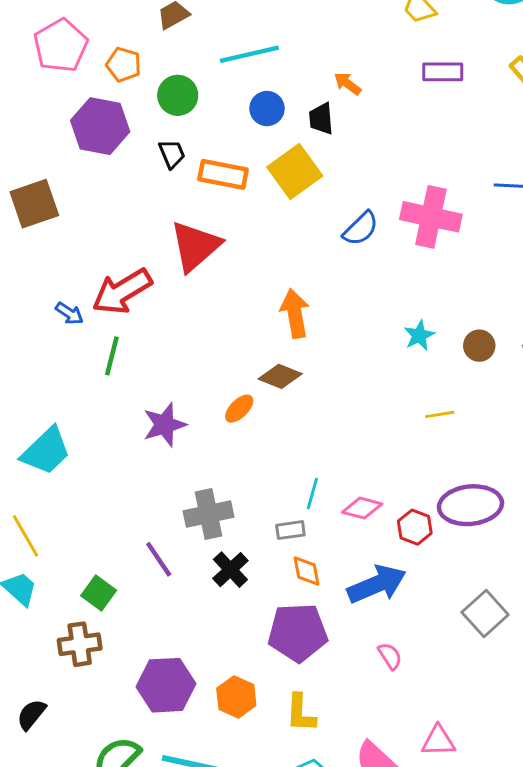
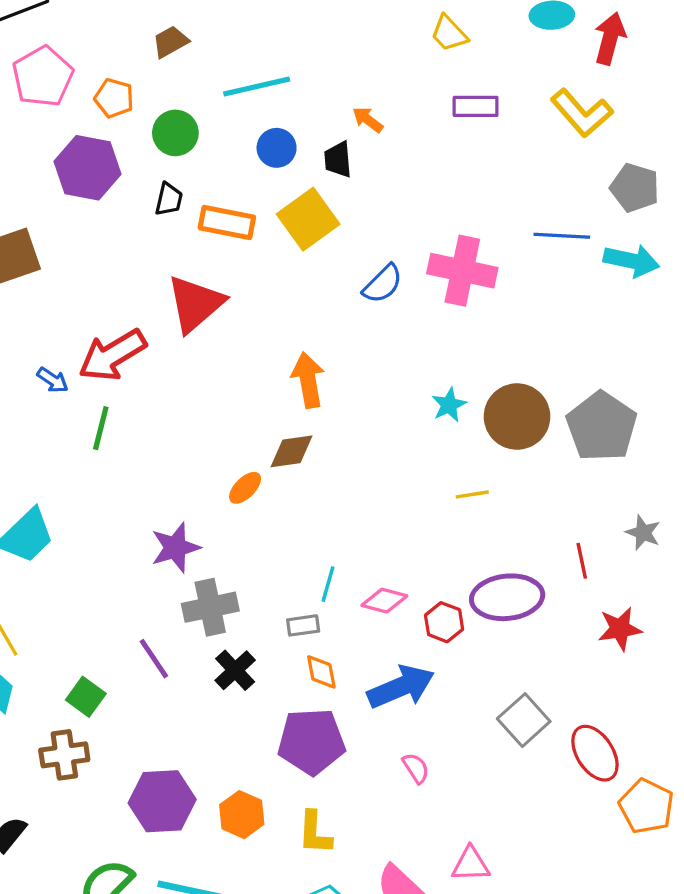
black trapezoid: (172, 154) -> (169, 199), turned 36
brown circle: (479, 346) -> (517, 417), size x1.8
brown diamond: (280, 376) -> (291, 451), turned -30
purple star: (165, 425) -> (175, 548), moved

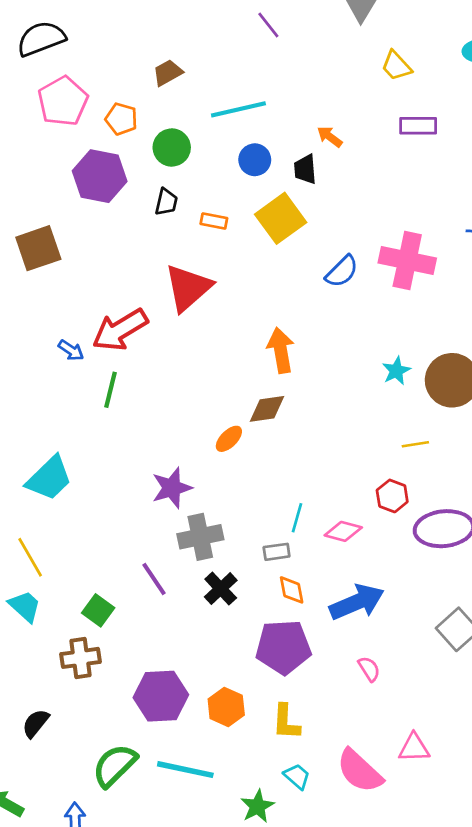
orange rectangle: (227, 222) -> (214, 221), size x0.6
red hexagon: (444, 622) -> (392, 496), moved

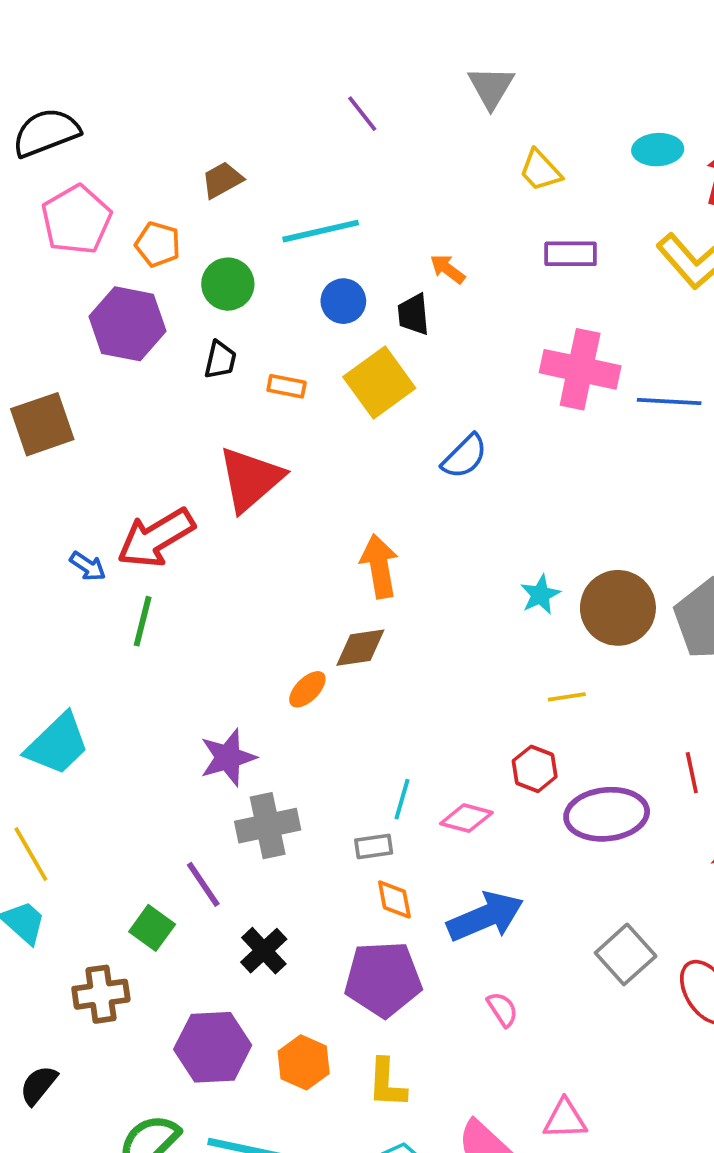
pink cross: (407, 260) -> (580, 369), moved
black cross: (221, 589) -> (264, 951), moved
green square: (98, 610) -> (152, 928), moved

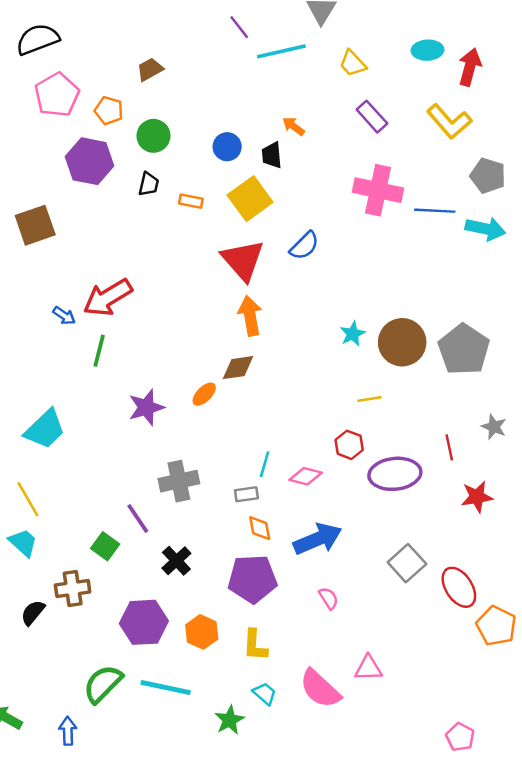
cyan line: (321, 231) -> (281, 51), moved
purple rectangle: (571, 254) -> (372, 117), turned 48
red triangle: (251, 479) -> (243, 260), moved, turned -30
purple star: (228, 757) -> (146, 407), moved
black semicircle: (38, 1085) -> (33, 613), moved

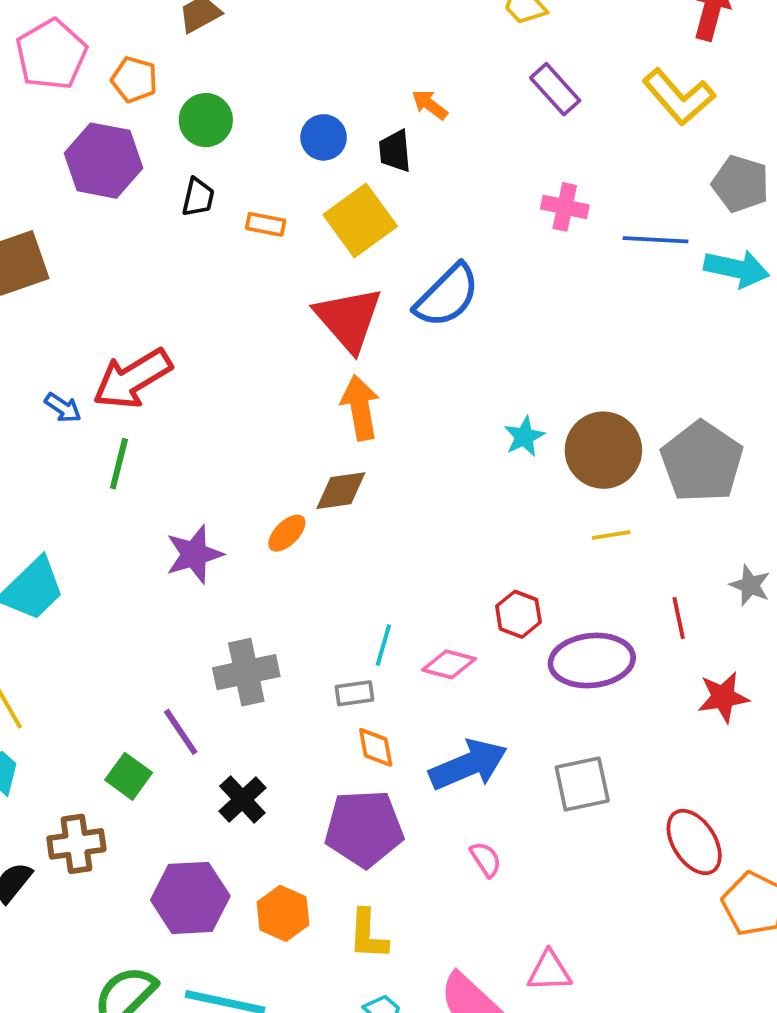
pink cross: (378, 190) -> (565, 207), size x0.6
blue semicircle: (304, 246) -> (447, 296), size x1.4
yellow line: (370, 399) -> (611, 535), moved
gray square: (407, 563) -> (582, 784), moved, turned 30

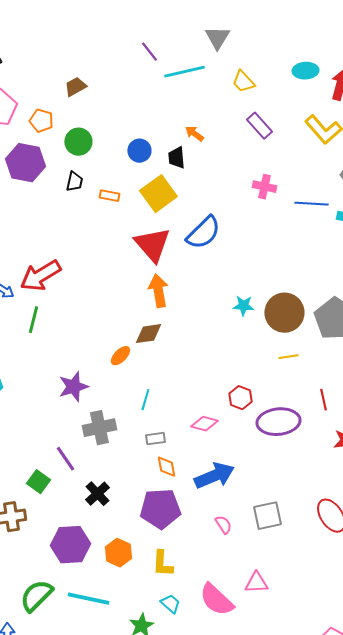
cyan star: (524, 437) -> (243, 306), turned 30
purple star: (194, 554) -> (73, 387), moved
cyan line: (383, 645) -> (145, 400), moved
gray square: (582, 784) -> (267, 516), moved

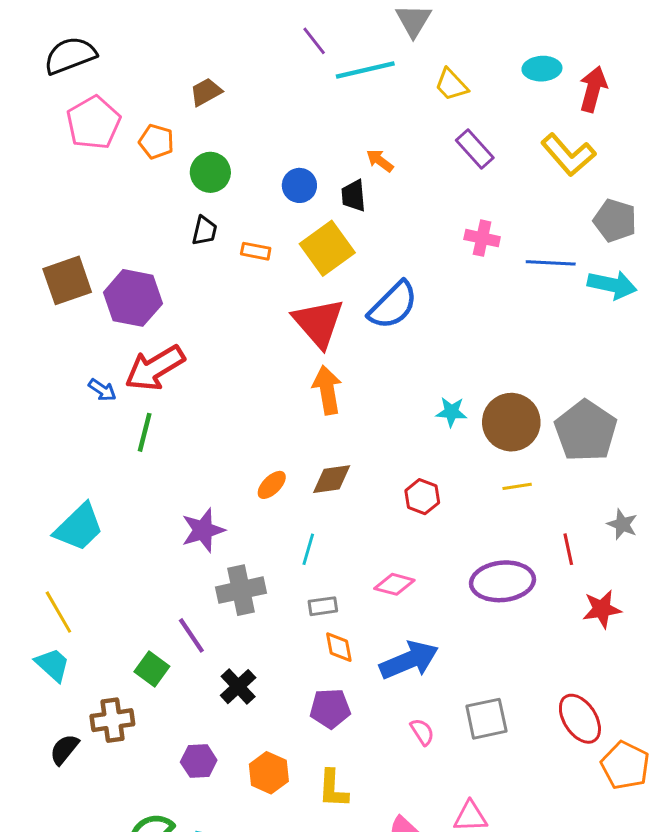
purple hexagon: (25, 163) -> (133, 298), moved
brown diamond: (148, 334) -> (332, 479), moved
red hexagon: (240, 398) -> (422, 497), moved
purple pentagon: (160, 509) -> (330, 708), size x0.7
purple hexagon: (70, 545) -> (199, 761), size x0.6

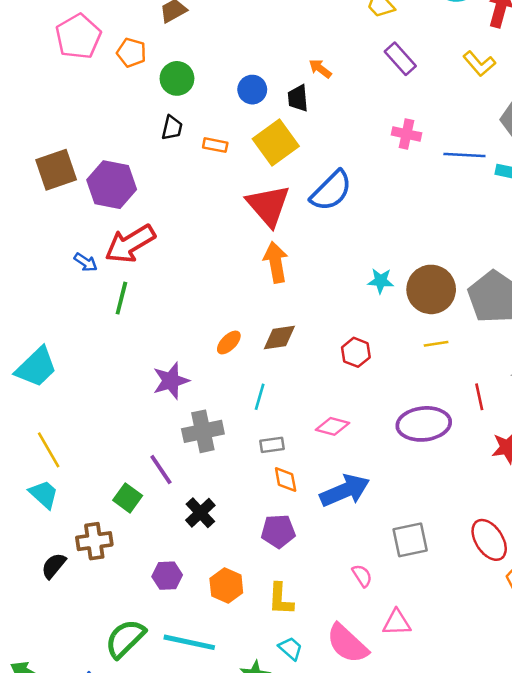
yellow L-shape: (568, 155) -> (479, 64), size x0.7
cyan trapezoid: (79, 527) -> (36, 367), moved
pink semicircle: (422, 732) -> (362, 576), moved

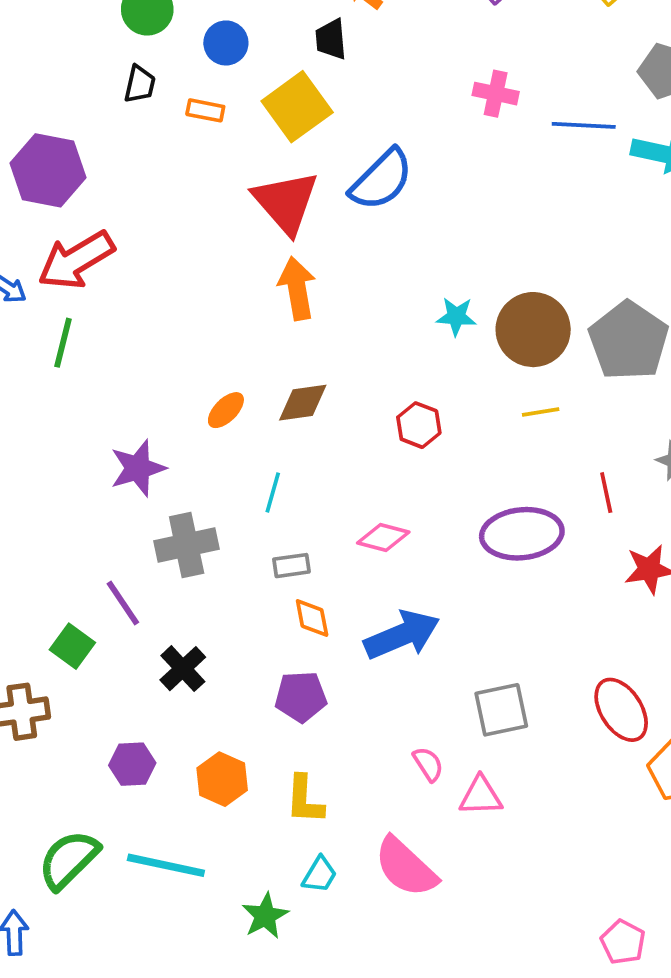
blue circle: (252, 90) -> (226, 43), moved
pink triangle: (397, 623) -> (481, 796), moved
cyan trapezoid: (290, 648) -> (320, 875), turned 80

